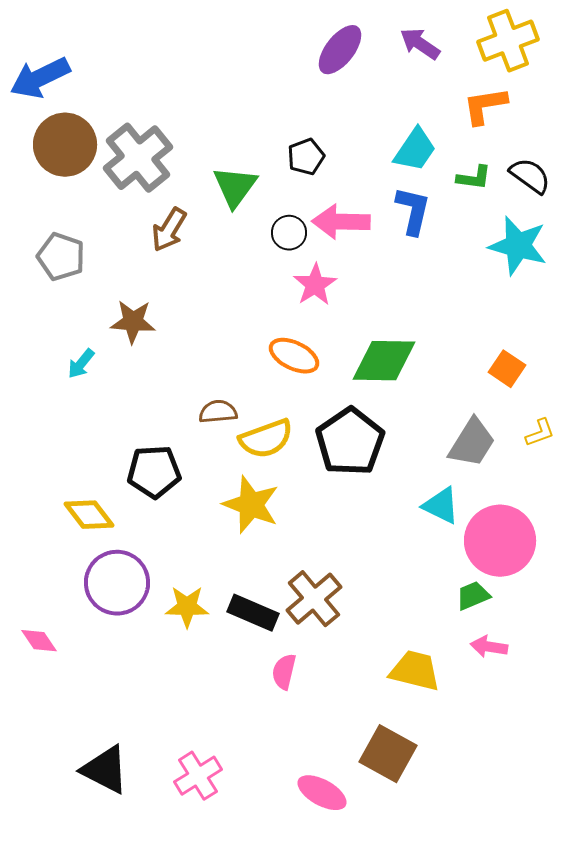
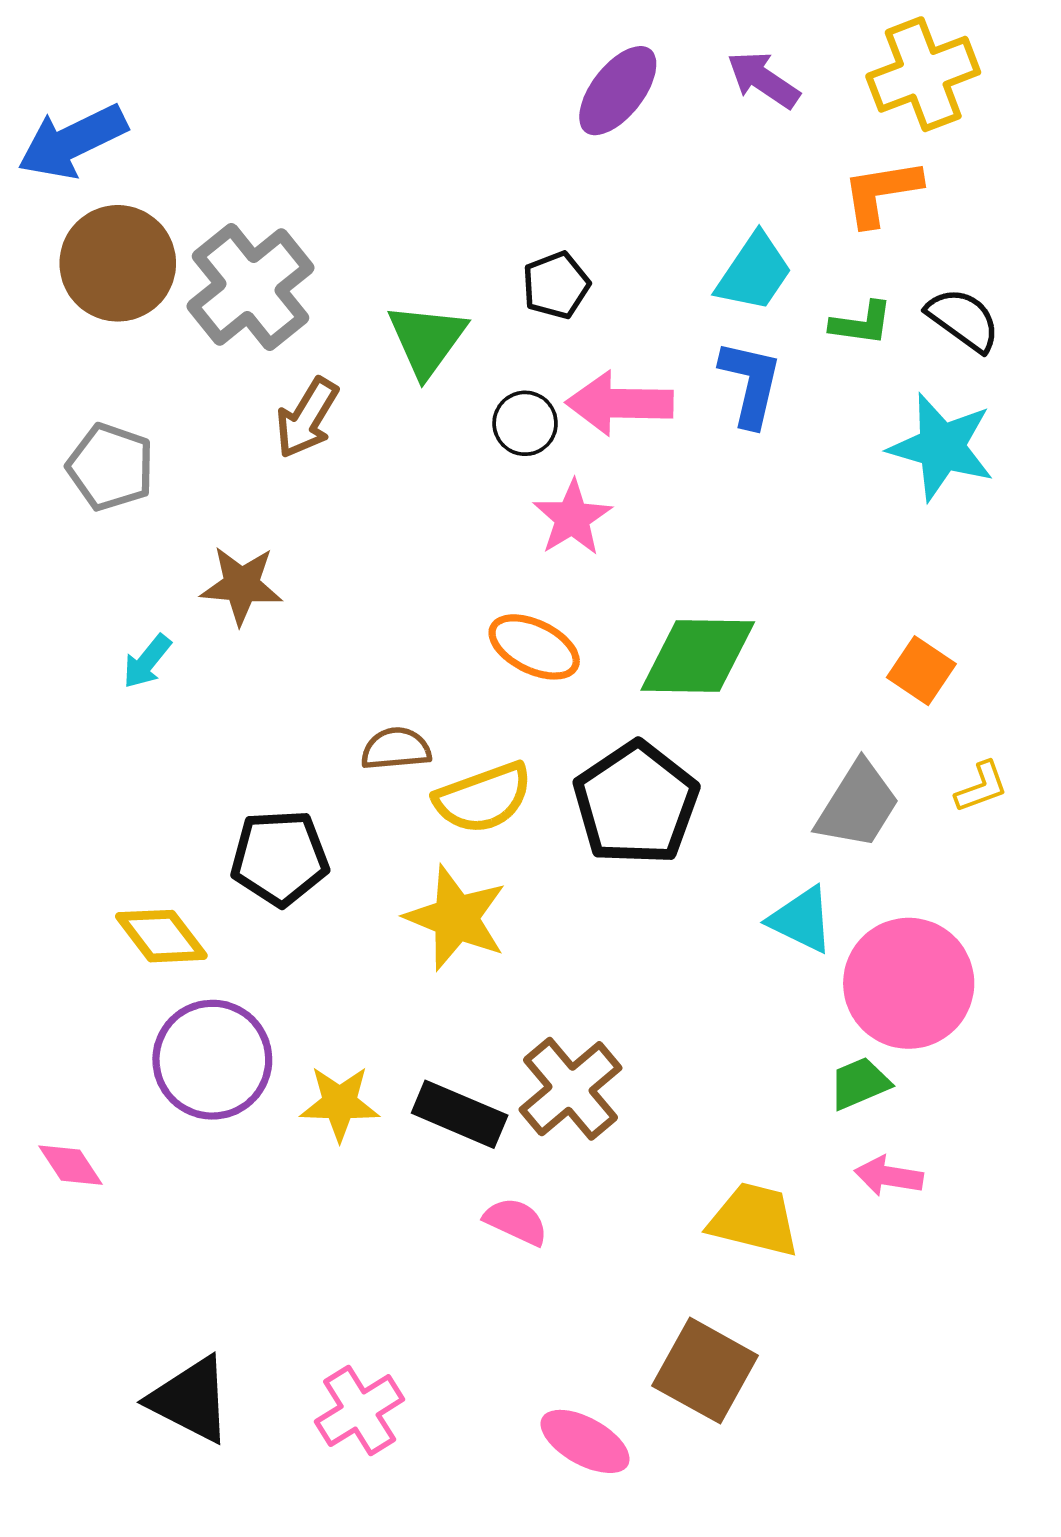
pink semicircle: (284, 672) -> (516, 1221), turned 102

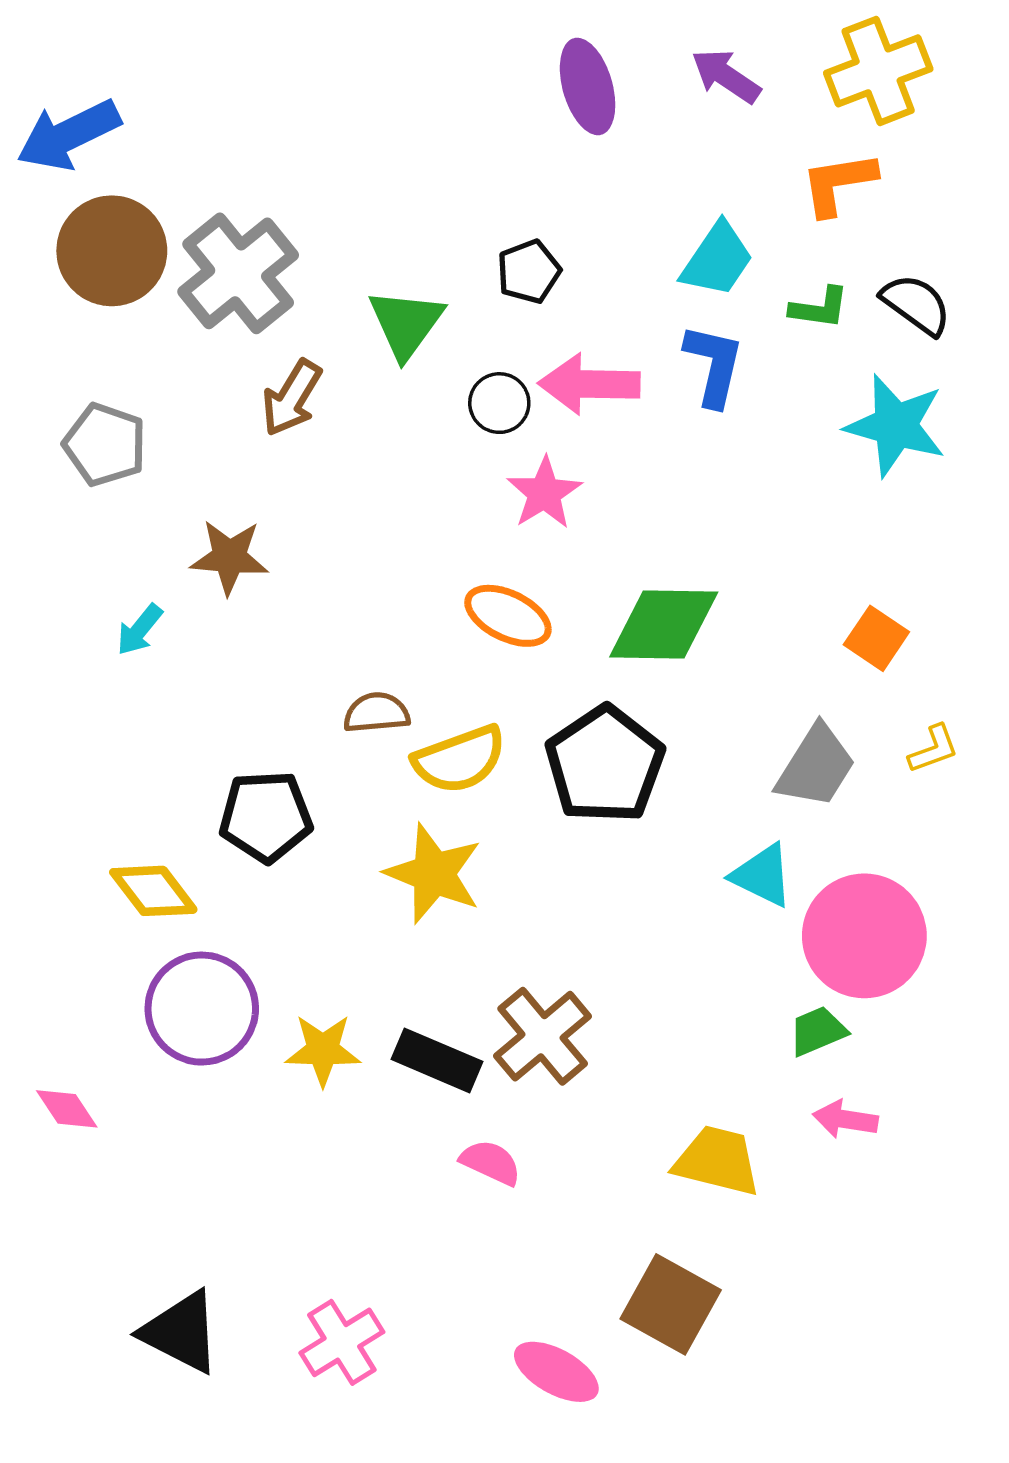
purple ellipse: (618, 91) -> (588, 86), turned -54

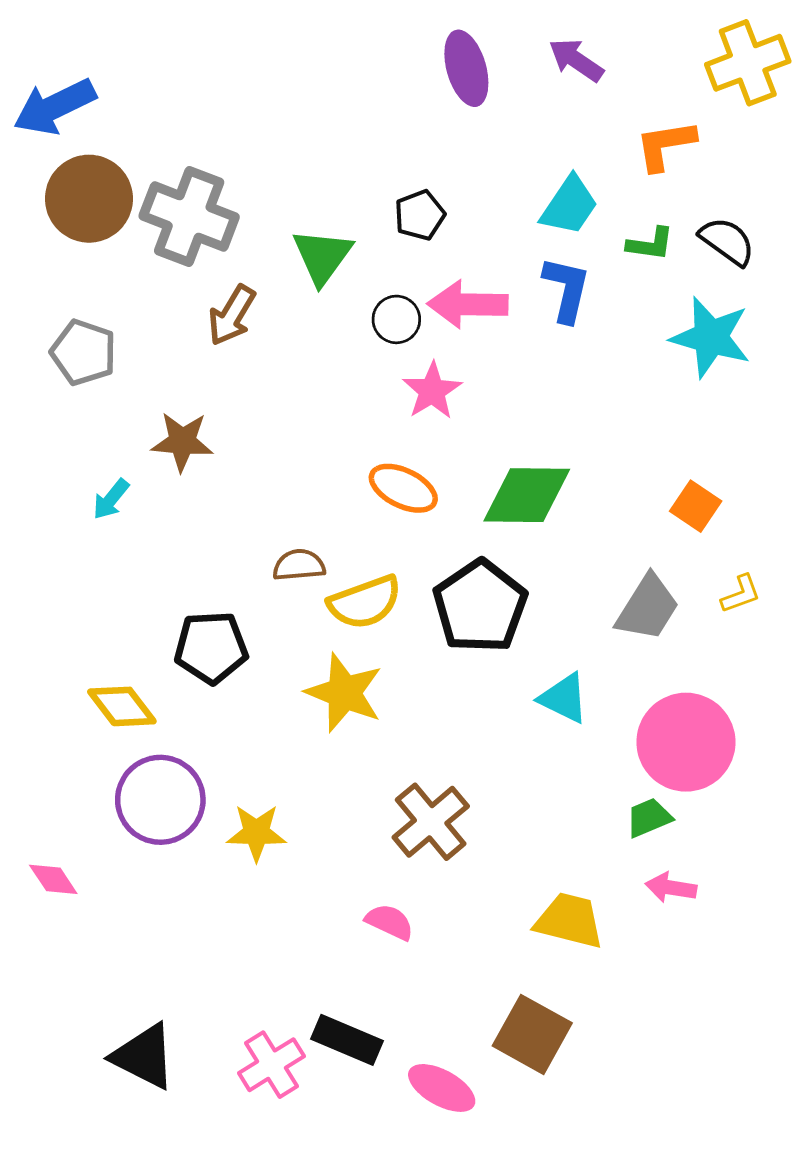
yellow cross: (878, 71) -> (748, 63), moved
gray cross: (238, 273) -> (189, 217), turned -30
cyan triangle: (762, 875) -> (564, 698), moved
black rectangle: (437, 1060) -> (347, 1040), moved

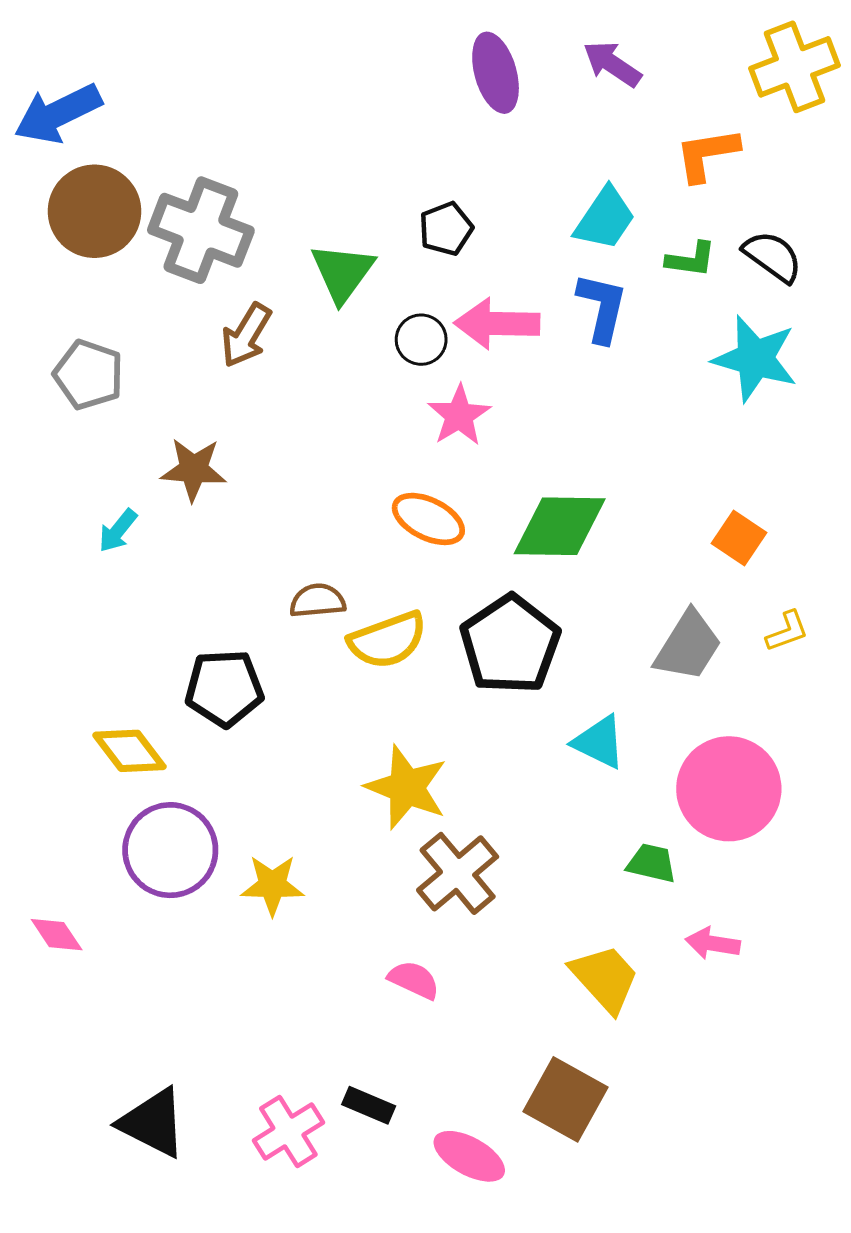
yellow star: (344, 693) -> (407, 787), moved
green trapezoid: (649, 818) -> (652, 863), moved, turned 36
yellow trapezoid: (569, 921) -> (605, 978), turned 34
black rectangle: (347, 1040) -> (369, 1105), size x0.7

